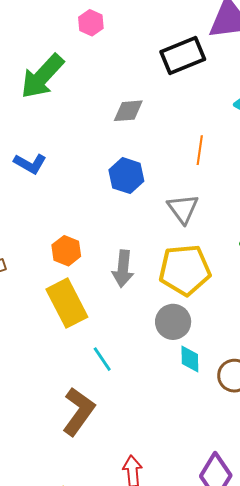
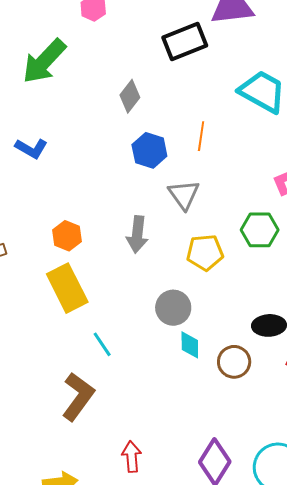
gray diamond: (128, 111) -> (130, 96), turned -48
blue hexagon: (126, 176) -> (149, 150), moved
gray arrow: (123, 269) -> (137, 234), moved
yellow pentagon: (185, 270) -> (205, 253), moved, size x0.7

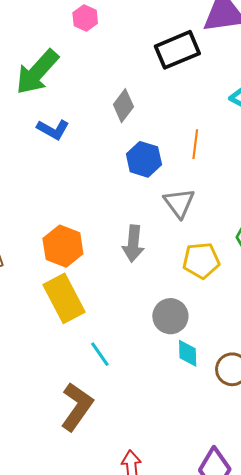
blue L-shape: (31, 148) -> (53, 129), moved
orange hexagon: (67, 236) -> (63, 246), size x1.4

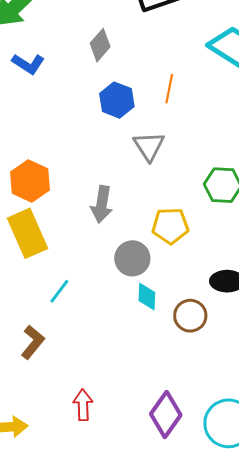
gray arrow: (133, 244) -> (102, 204), moved
yellow pentagon: (201, 261) -> (170, 226), moved
cyan line: (100, 354) -> (59, 291), turned 68
brown L-shape: (77, 407) -> (33, 342), size x0.7

